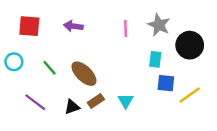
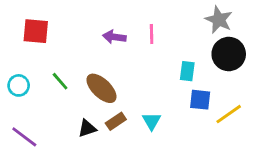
gray star: (159, 25) -> (219, 20), moved
purple arrow: (73, 26) -> (114, 37), moved
cyan circle: (14, 62) -> (19, 85), moved
purple line: (35, 102) -> (24, 137), moved

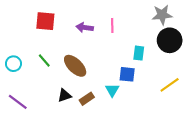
gray star: (219, 20) -> (162, 15), turned -30
red square: (36, 31) -> (45, 21), moved
blue square: (200, 100) -> (127, 74), moved
brown rectangle: (116, 121) -> (87, 99), moved

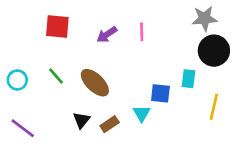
purple arrow: (85, 28) -> (107, 35), turned -42
cyan rectangle: (139, 53) -> (189, 79), moved
yellow line: (170, 85) -> (214, 107), turned -42
black triangle: (64, 96) -> (82, 120), turned -32

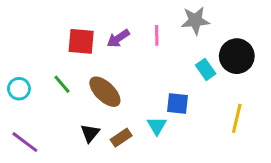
gray star: (205, 18) -> (195, 21), moved
red square: (57, 27) -> (81, 41), moved
cyan rectangle: (189, 79) -> (206, 69), moved, turned -42

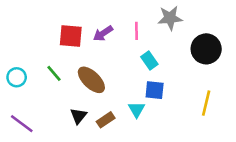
cyan rectangle: (206, 69) -> (149, 61), moved

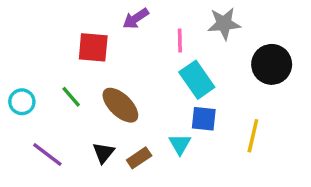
purple arrow: (103, 33) -> (136, 19), moved
cyan rectangle: (149, 61) -> (197, 80), size x1.5
yellow line: (206, 103) -> (253, 136), moved
purple line: (22, 124) -> (47, 154), moved

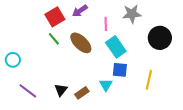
red square: (93, 47) -> (55, 17), moved, turned -36
green line: (71, 97) -> (54, 39), moved
brown ellipse: (120, 105) -> (81, 43), moved

